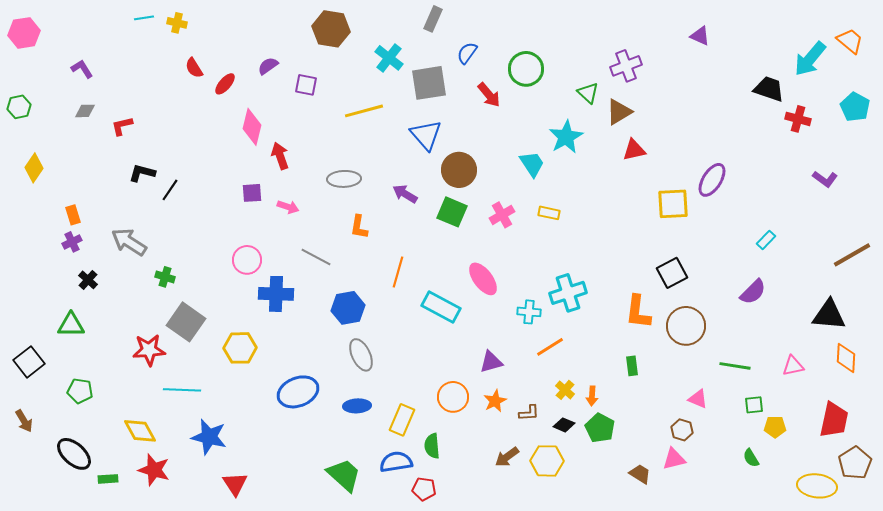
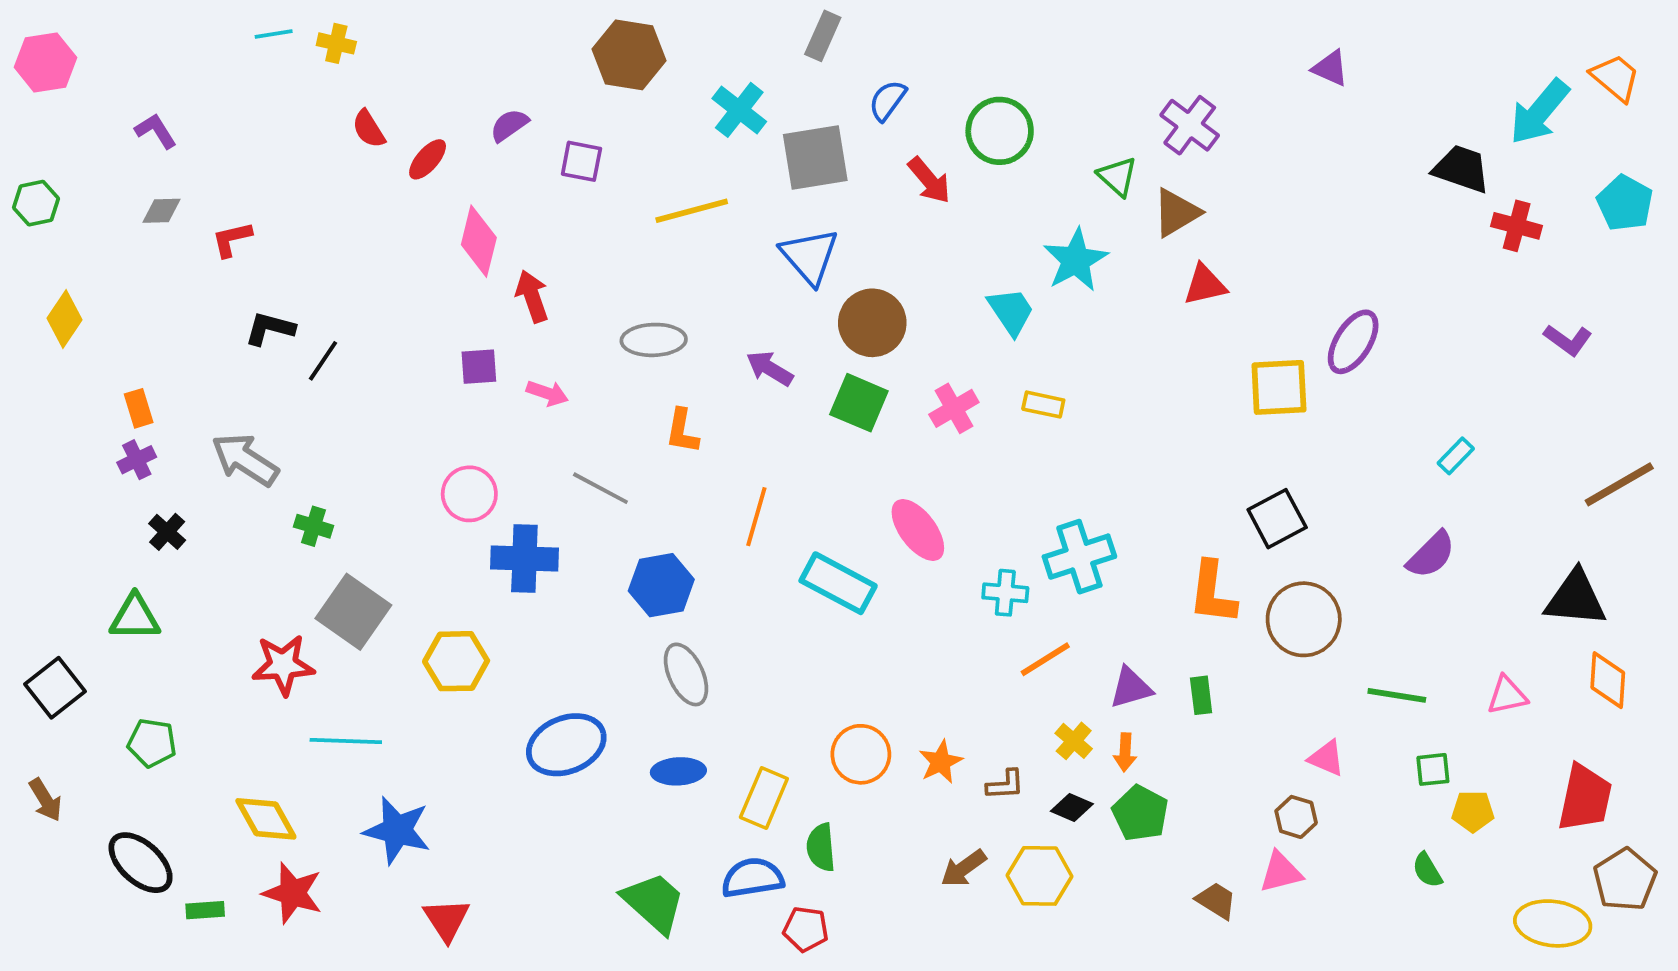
purple cross: (626, 66) -> (1190, 125), turned -32
purple triangle: (491, 362) -> (1131, 688), moved

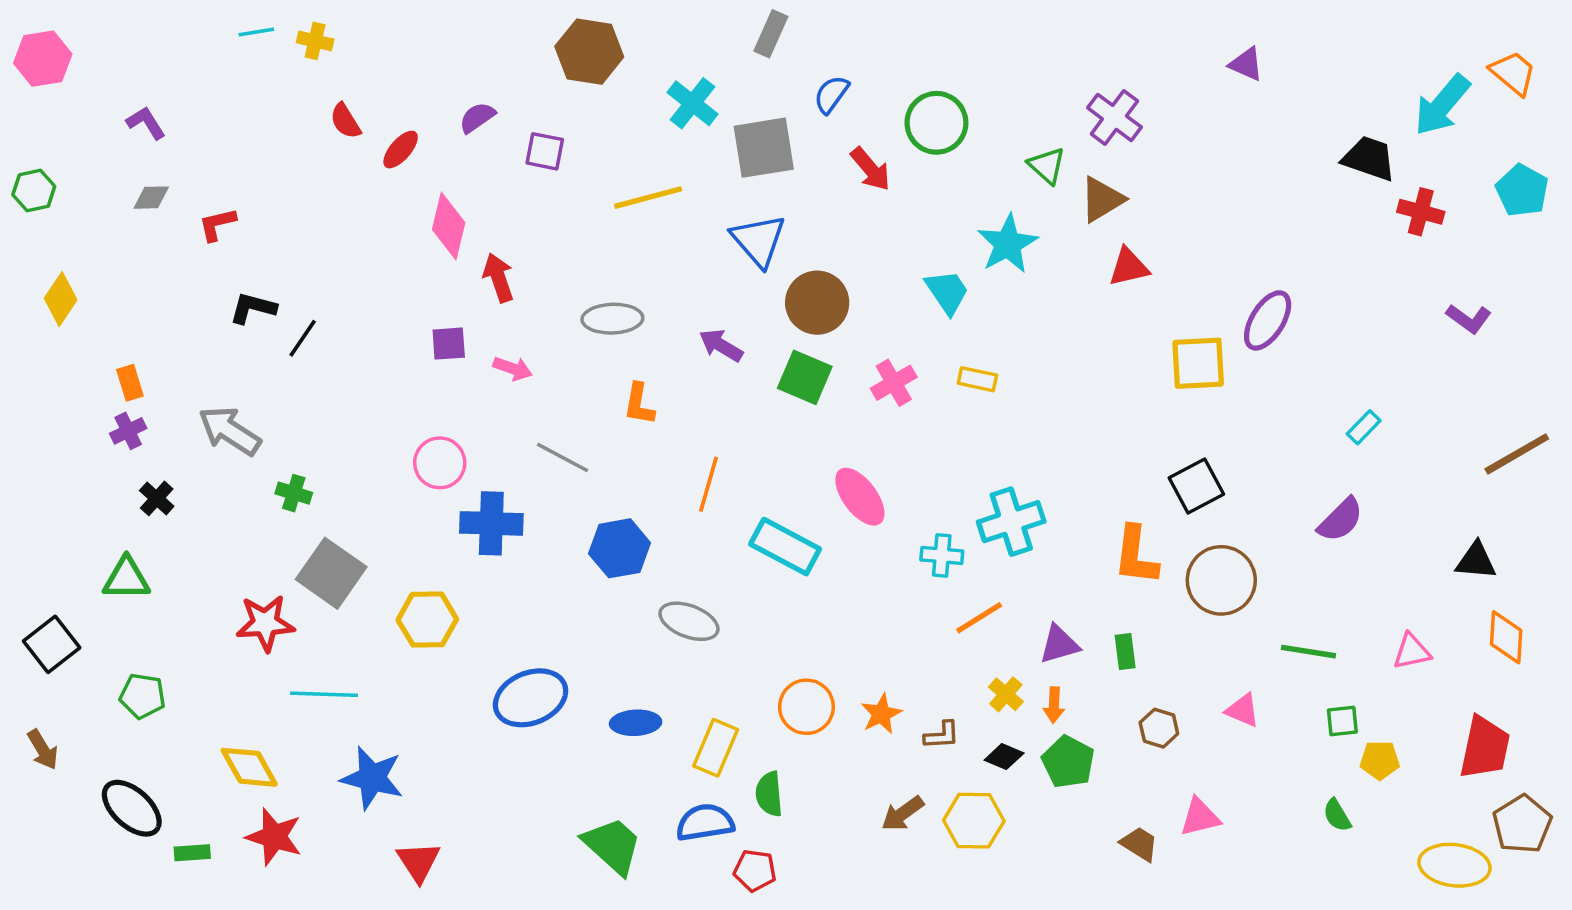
black triangle: (1575, 598) -> (1476, 561), size x0.7
gray ellipse: (686, 674) -> (689, 621), moved, turned -44
brown hexagon: (1296, 817) -> (1159, 728), moved

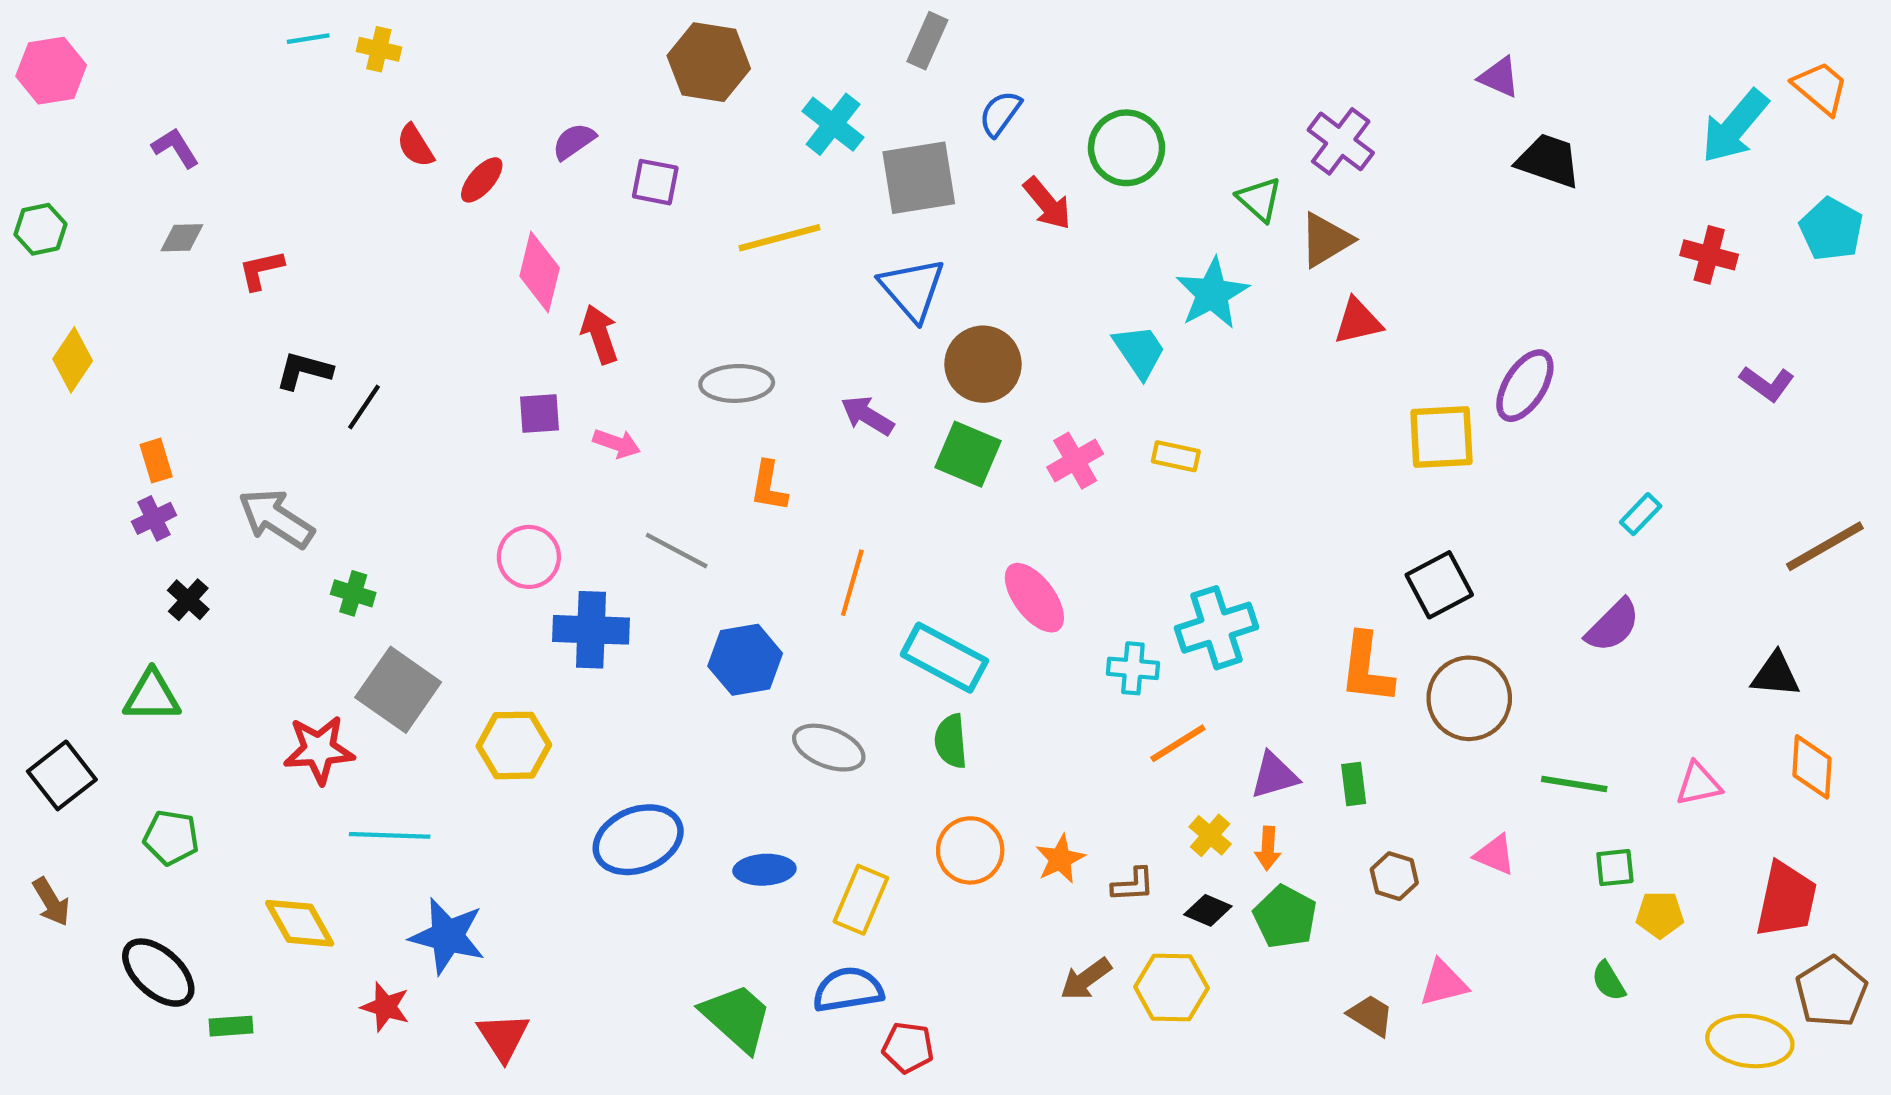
black trapezoid: (1369, 158) -> (1549, 161), moved
green semicircle: (769, 794) -> (951, 741), moved
red star: (274, 837) -> (385, 1007), moved, size x0.7

